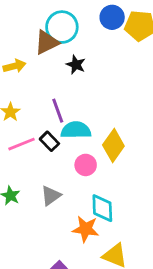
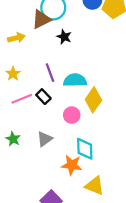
cyan semicircle: (76, 130) -> (75, 80), moved

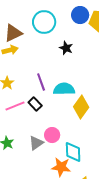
brown triangle: (41, 19) -> (13, 33), moved
black star: (64, 37) -> (66, 48), moved
pink circle: (72, 115) -> (52, 135), moved

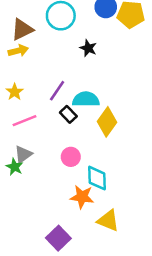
purple line: (41, 82) -> (57, 91), turned 54
black rectangle: (35, 104) -> (68, 114), moved
gray triangle: (36, 143) -> (23, 154), moved

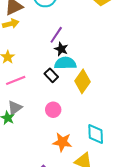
black star: (88, 48) -> (61, 49), moved
purple line: (57, 91) -> (56, 35), moved
cyan diamond: (97, 178) -> (96, 134), moved

